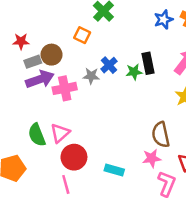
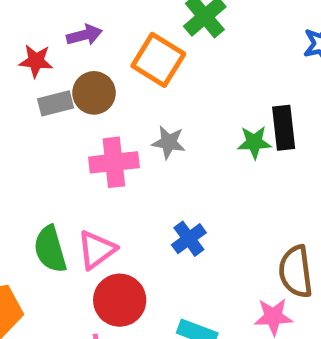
orange square: (82, 35) -> (158, 60), size x1.5
blue cross: (109, 65) -> (189, 239), moved
purple arrow: (40, 79) -> (84, 35), moved, size x0.6

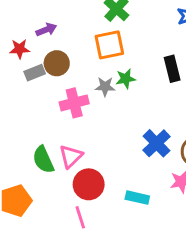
orange square: (158, 60) -> (109, 45), moved, turned -36
green star: (254, 142) -> (126, 79), moved
blue cross: (189, 239) -> (157, 143), moved, size x1.4

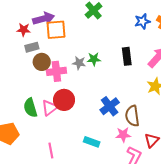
purple arrow: (46, 30) -> (44, 19), size x1.5
orange square: (109, 45) -> (56, 30), moved
brown circle: (57, 63) -> (42, 62), moved
red circle: (89, 184) -> (64, 100), moved

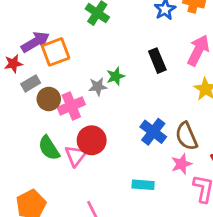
green semicircle: (30, 108) -> (49, 148), moved

